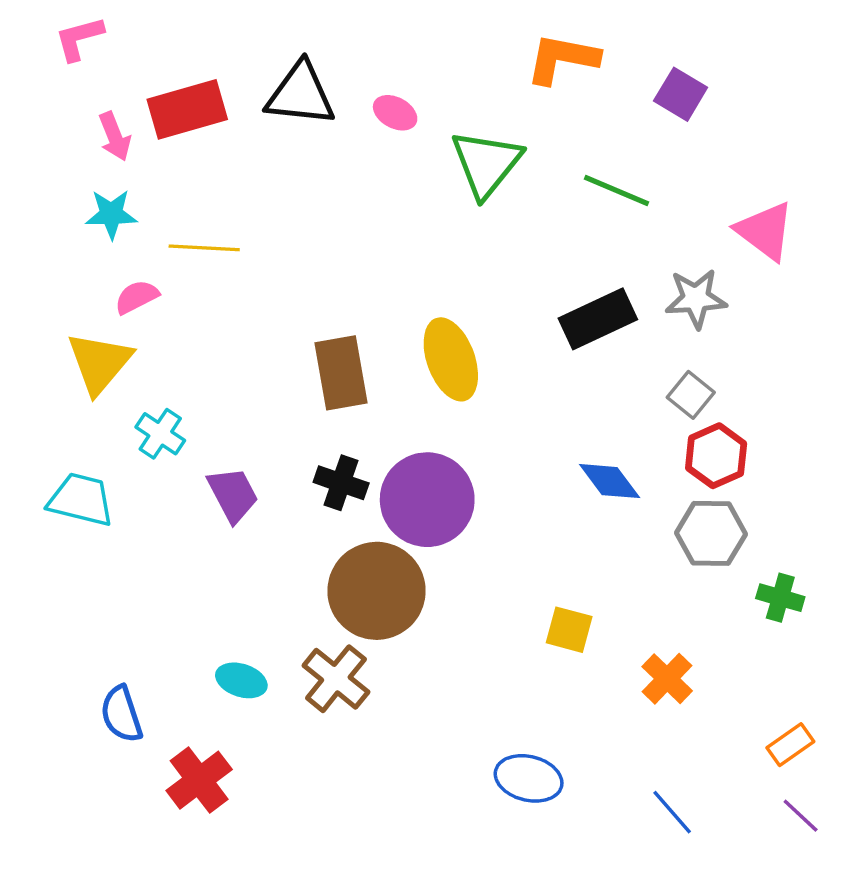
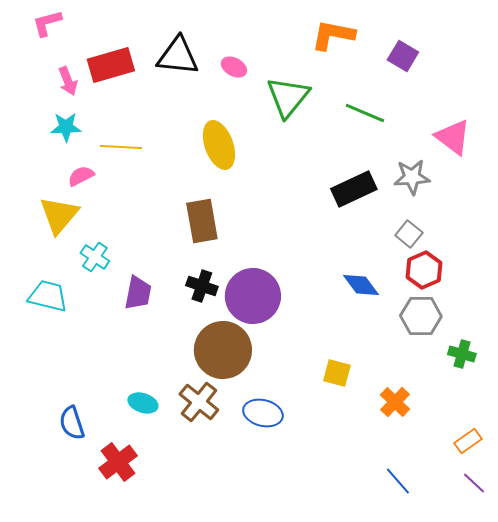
yellow ellipse: (451, 359) -> (219, 145), moved
purple trapezoid: (233, 495) -> (138, 293), turned 39
blue ellipse: (529, 778) -> (263, 413), moved

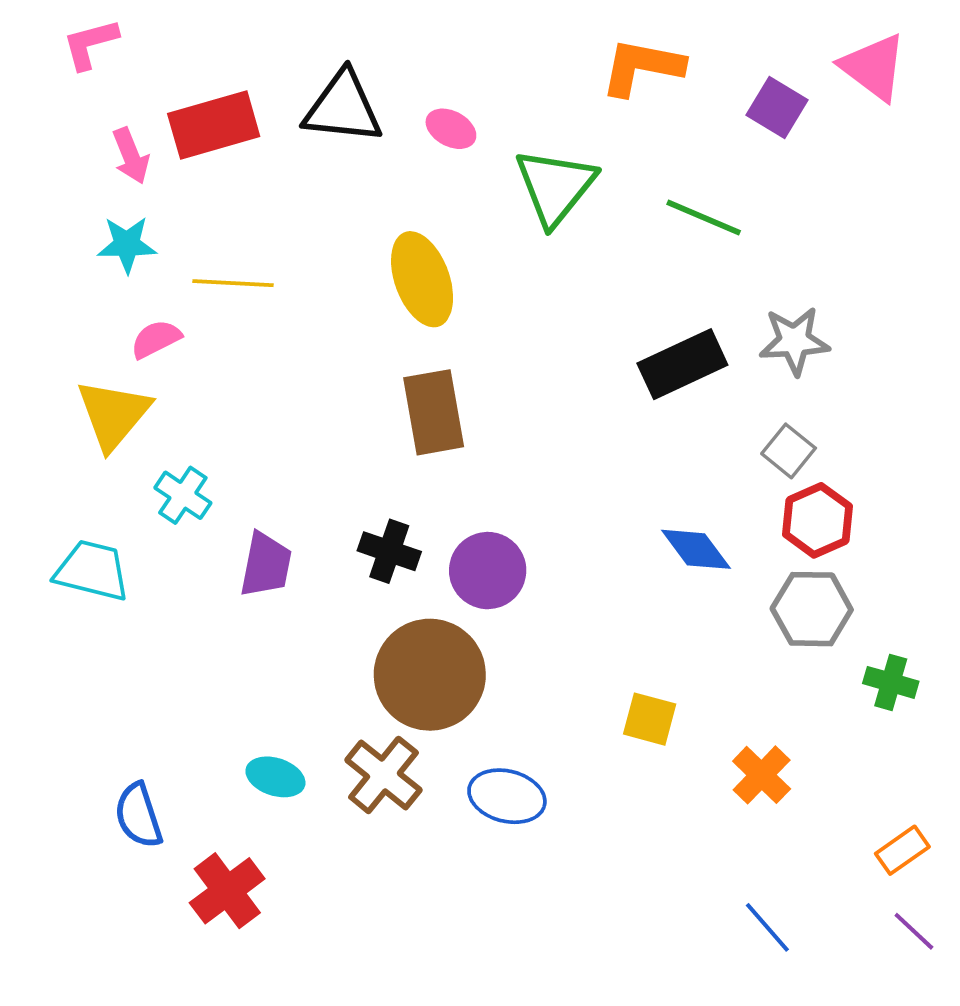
pink triangle: (453, 137) -> (873, 67), moved
brown rectangle: (202, 221) -> (434, 412), moved
purple circle: (253, 296) -> (488, 571), size x0.7

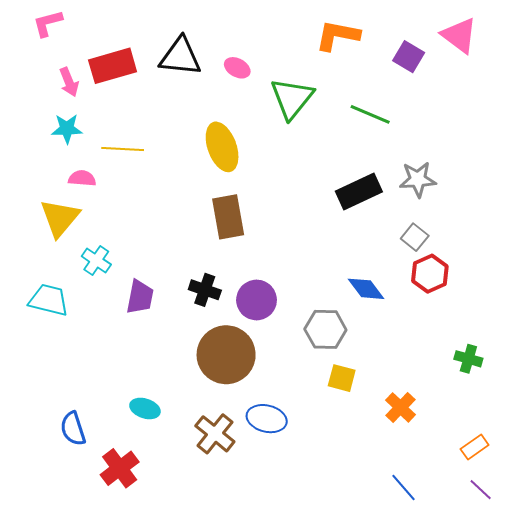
pink semicircle: (156, 339) -> (82, 178), turned 32
gray hexagon: (812, 609) -> (325, 329), moved
brown cross: (383, 775) -> (215, 434), moved

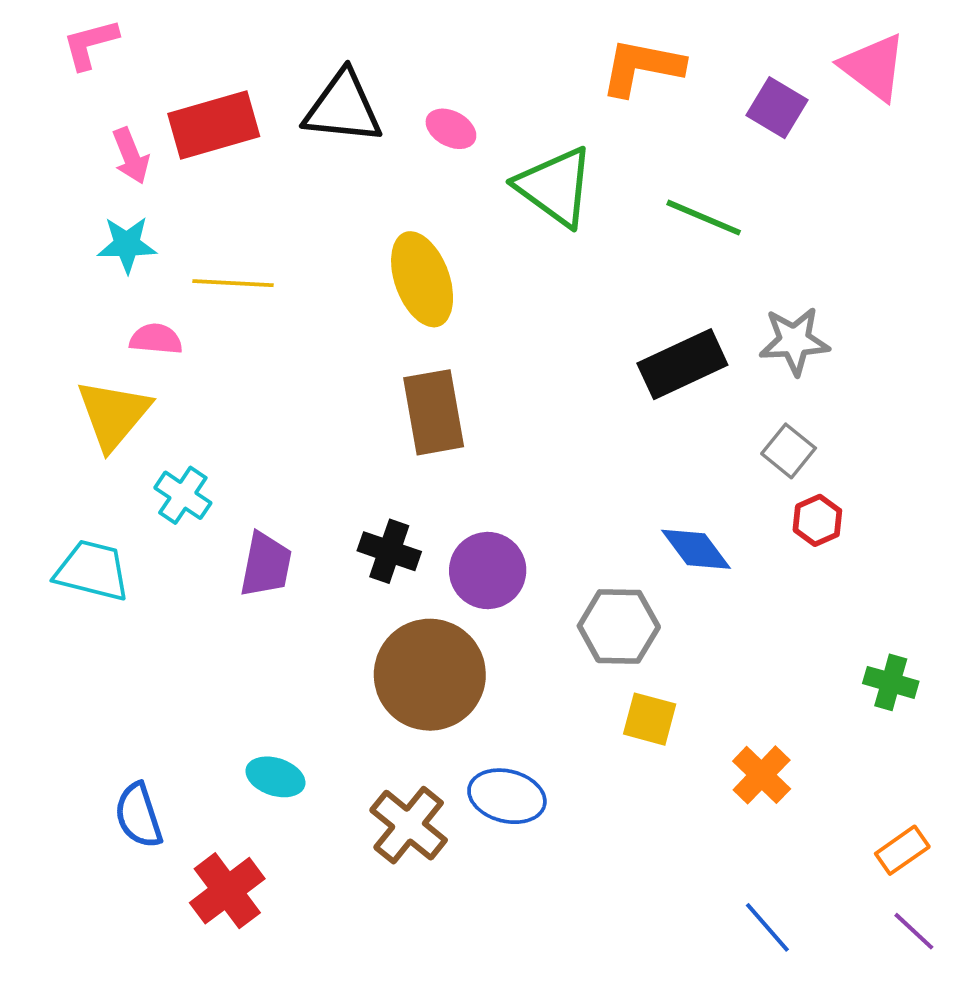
green triangle: (292, 98) -> (555, 187), turned -33
red hexagon: (430, 274) -> (817, 520), size x0.7

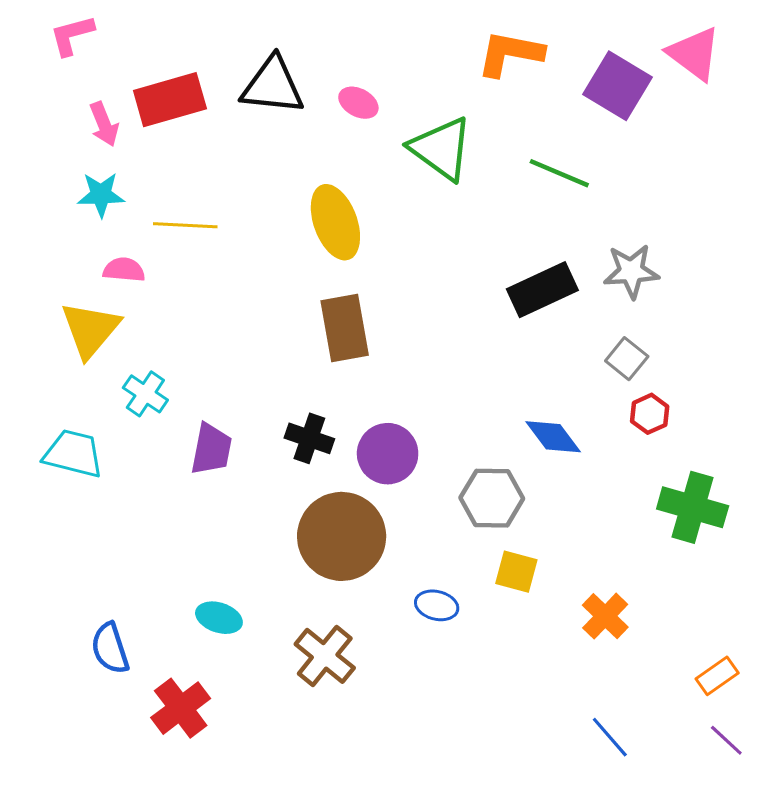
purple square: (777, 108) -> (617, 86), size x1.4
green cross: (891, 682) -> (693, 507), moved, size x1.6
blue ellipse: (507, 796) -> (437, 605), moved, size x0.7

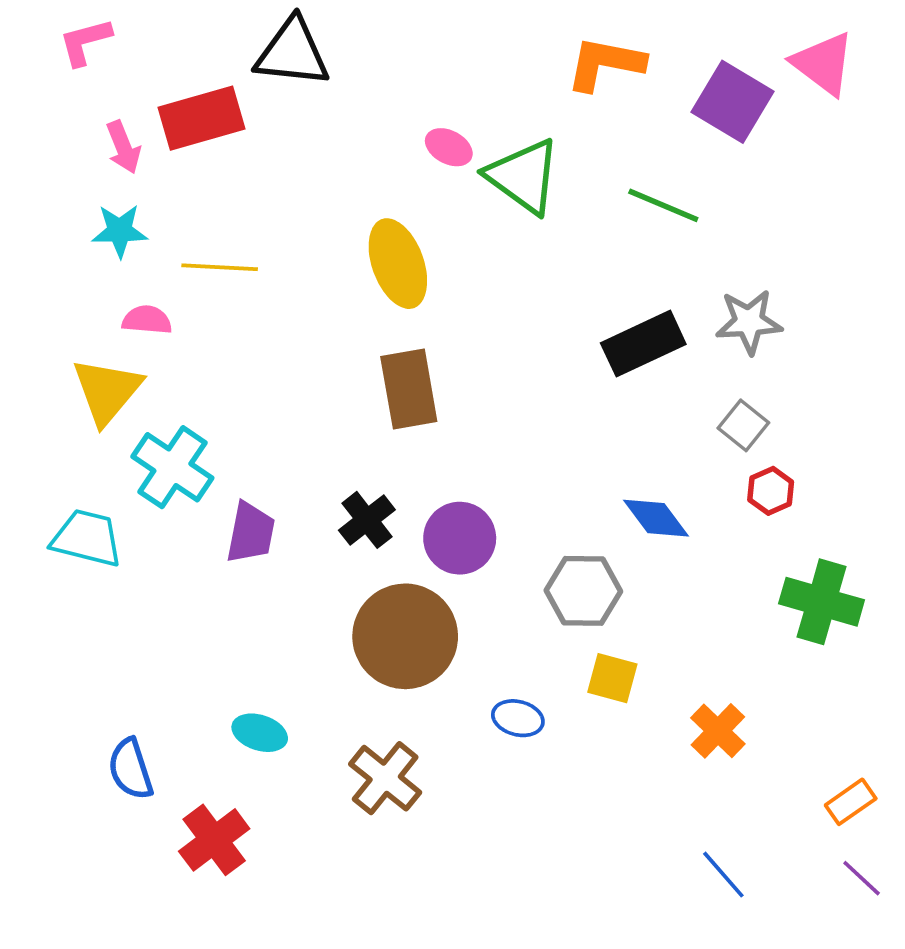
black triangle: (273, 86) -> (292, 53), moved
pink ellipse: (358, 103) -> (449, 147), moved
cyan cross: (145, 394) -> (172, 467), size x1.5
black cross: (309, 438) -> (367, 520), turned 33

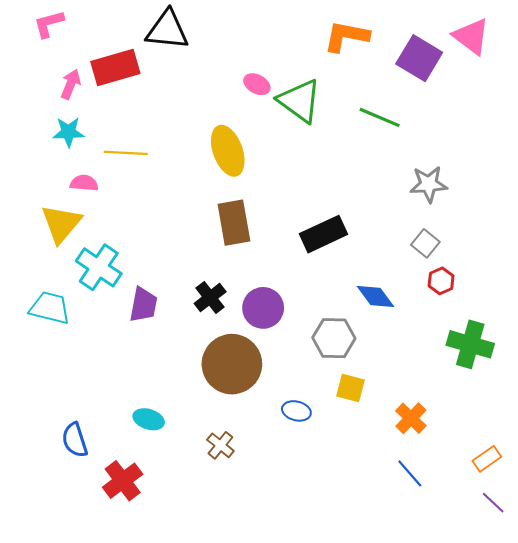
pink arrow: (123, 147) -> (71, 84), turned -136
black rectangle: (643, 344) -> (323, 234), moved
brown cross: (385, 778) -> (220, 445), size x0.7
blue line: (723, 875) -> (410, 473), moved

